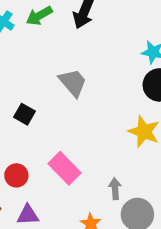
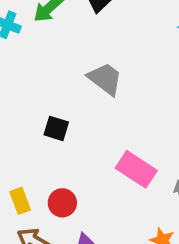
pink rectangle: (64, 168) -> (136, 169), moved

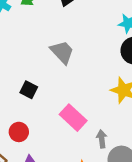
black square: (56, 128) -> (29, 90), moved

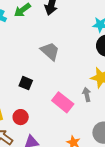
gray arrow: (102, 139) -> (87, 95), moved

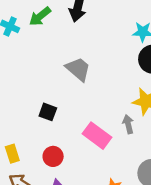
red circle: (21, 117) -> (53, 156), moved

